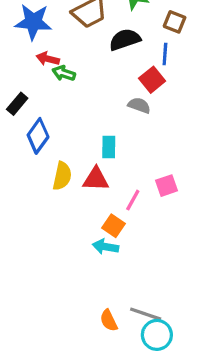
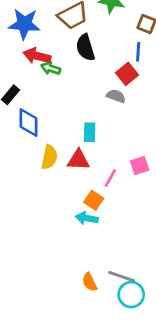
black semicircle: (125, 40) -> (85, 48), moved, turned -88
red arrow: (48, 59) -> (37, 56), size x1.4
blue diamond: (38, 136) -> (29, 122), turned -36

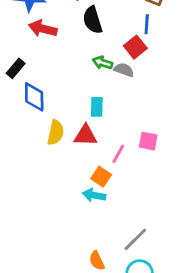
green arrow: (51, 68) -> (103, 63), moved
pink square: (140, 165) -> (148, 141), turned 30
gray line: (121, 277) -> (135, 239), moved, turned -64

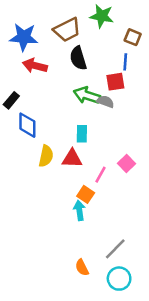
red square: (135, 47) -> (115, 82), turned 30
green arrow: (103, 63) -> (87, 95), size x1.5
pink square: (148, 141) -> (126, 163), turned 35
cyan arrow: (94, 195) -> (79, 210), turned 72

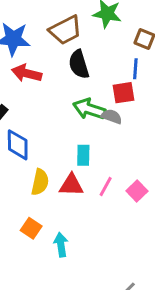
pink line: (100, 175) -> (106, 187), moved
orange square: (86, 194) -> (31, 228), moved
cyan arrow: (79, 210) -> (61, 245), moved

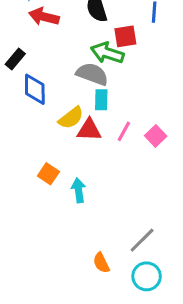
red square: (124, 93) -> (125, 36), moved
gray semicircle: (112, 116) -> (92, 74), moved, size x1.5
yellow semicircle: (40, 182) -> (71, 118), moved, turned 40

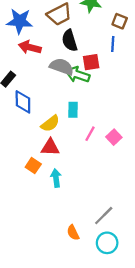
gray semicircle: (92, 74) -> (62, 67), moved
red triangle: (89, 130) -> (50, 147), moved

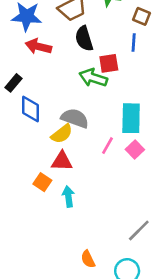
gray semicircle: (62, 67) -> (75, 118), moved
cyan rectangle: (73, 110) -> (131, 118), moved, size x1.6
gray line: (104, 216) -> (139, 230), moved

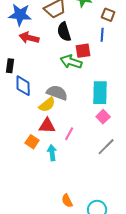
black rectangle: (14, 83) -> (10, 66), turned -32
pink line: (108, 146) -> (69, 134), moved
gray line: (139, 230) -> (106, 147), moved

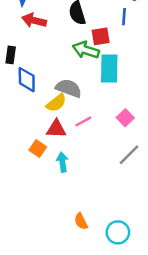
cyan rectangle: (100, 93) -> (109, 68), moved
pink line: (69, 134) -> (83, 121), moved, turned 32

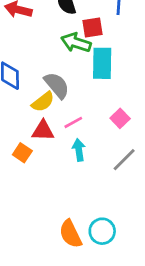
gray semicircle: (69, 88) -> (57, 85), turned 30
cyan arrow: (62, 162) -> (79, 150), moved
orange semicircle: (81, 221) -> (70, 234), size x1.5
cyan circle: (118, 232) -> (102, 231), moved

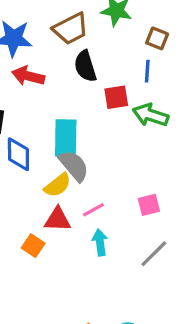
green arrow: (76, 43) -> (151, 115), moved
cyan rectangle: (102, 63) -> (66, 138), moved
pink square: (120, 118) -> (149, 205), turned 30

